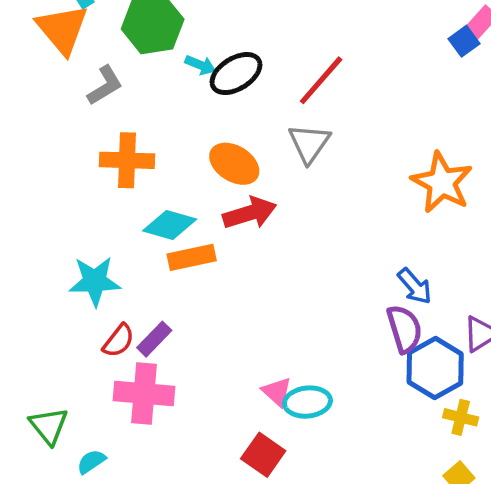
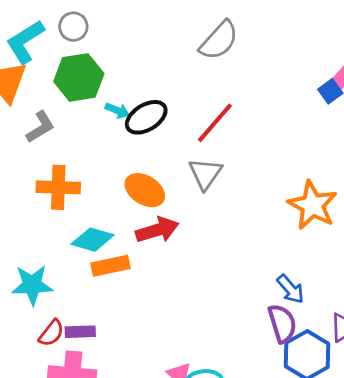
purple rectangle: (154, 339) -> (80, 332), turned 44

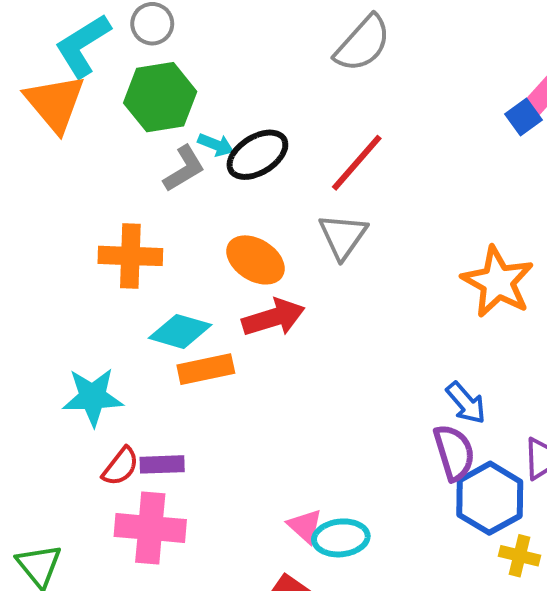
gray L-shape: (40, 127) -> (184, 169), moved

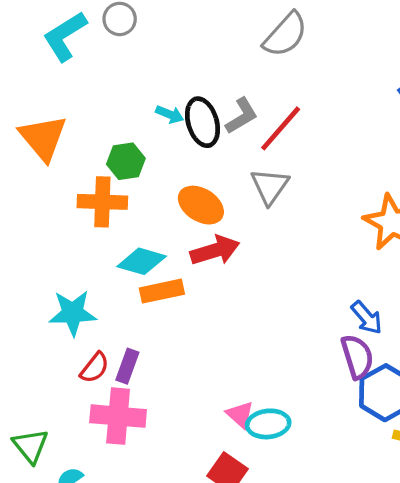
green hexagon: (160, 97) -> (126, 161), moved, size x0.7
orange triangle: (55, 103) -> (43, 138), moved
black ellipse: (257, 155) -> (202, 122), turned -75
gray L-shape: (184, 169) -> (242, 116), moved
purple rectangle: (162, 464) -> (127, 366), turned -68

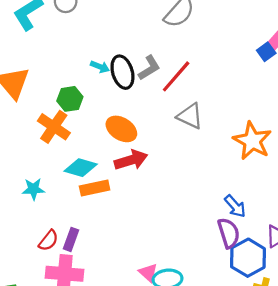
gray triangle: (270, 186) -> (190, 116), moved, turned -40
orange cross: (102, 202) -> (54, 127), turned 32
cyan star: (73, 313) -> (33, 189), moved, size x0.7

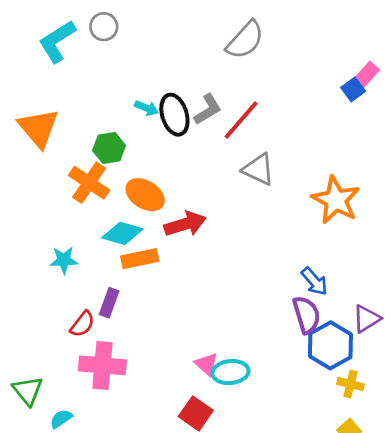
orange ellipse: (121, 129) -> (145, 195), moved
purple rectangle: (71, 239) -> (109, 303), moved

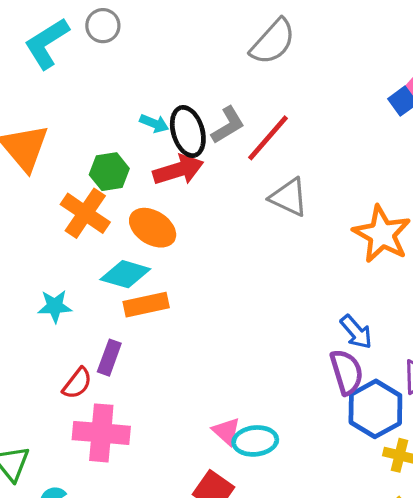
red arrow: (185, 224) -> (178, 170), moved

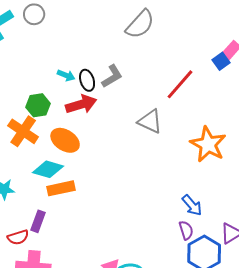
black ellipse: (188, 131) -> (87, 80), size x0.7
red line: (268, 138) -> (180, 84), moved
purple semicircle: (347, 372) -> (186, 230), size x0.7
red semicircle: (77, 383) -> (18, 237), turned 35

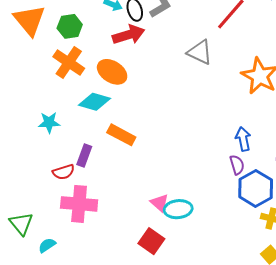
green hexagon: (38, 105) -> (70, 26), moved
orange rectangle: (61, 188) -> (121, 135), moved, turned 40
blue arrow: (192, 205) -> (243, 139), turned -150

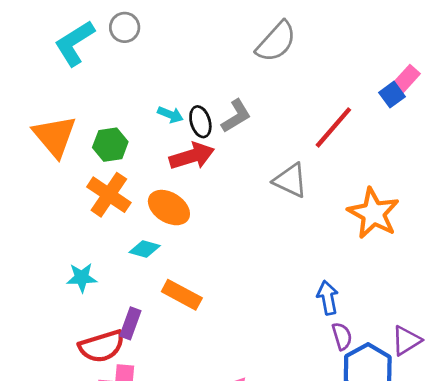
cyan diamond: (95, 102) -> (145, 249), size x0.7
blue arrow: (243, 139) -> (328, 298), moved
red semicircle: (64, 172) -> (102, 346), size x1.5

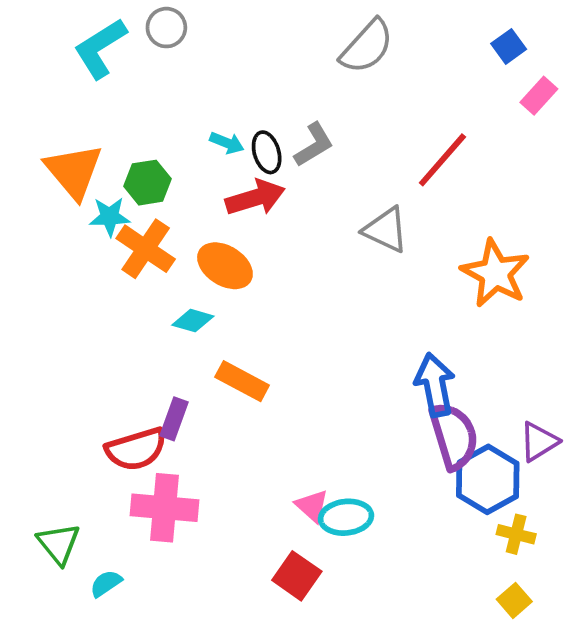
blue square: (392, 95) -> (509, 46), moved
cyan star: (82, 278) -> (110, 217), moved
blue arrow: (328, 298) -> (435, 385), size x1.4
purple semicircle: (342, 336) -> (454, 436), size x1.8

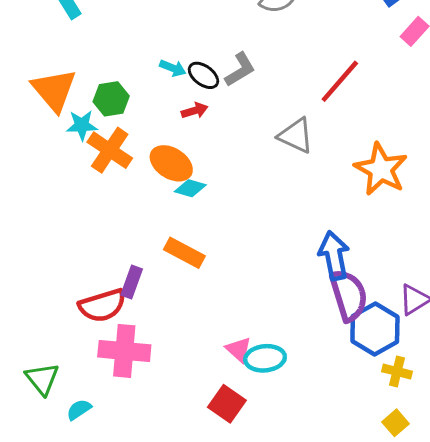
black ellipse: (267, 152) -> (203, 75), turned -36
red arrow: (255, 198) -> (195, 111), size x0.6
cyan diamond: (193, 321) -> (190, 188), moved

